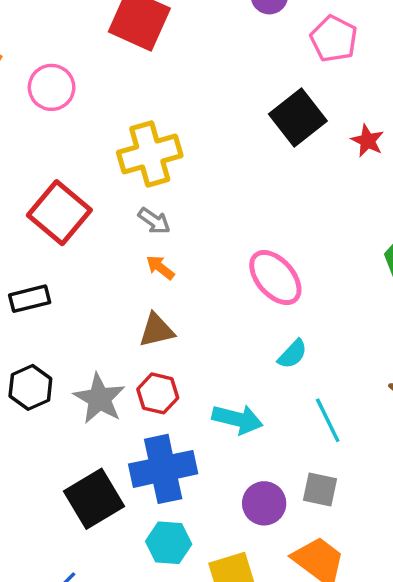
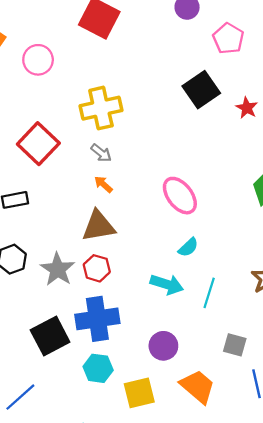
brown triangle: (156, 330) -> (98, 226), size x1.4
cyan arrow: (237, 419) -> (167, 284), moved
cyan line: (328, 420) -> (209, 293), turned 40
gray square: (320, 489) -> (235, 345), moved

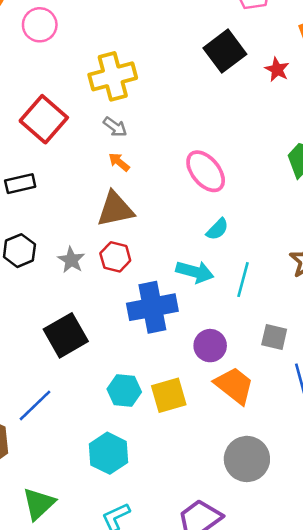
gray star: (58, 269) -> (71, 260), size x0.7
blue cross: (97, 319) -> (152, 307), moved
purple circle: (163, 346) -> (210, 346), moved
cyan hexagon: (98, 368) -> (124, 390), moved

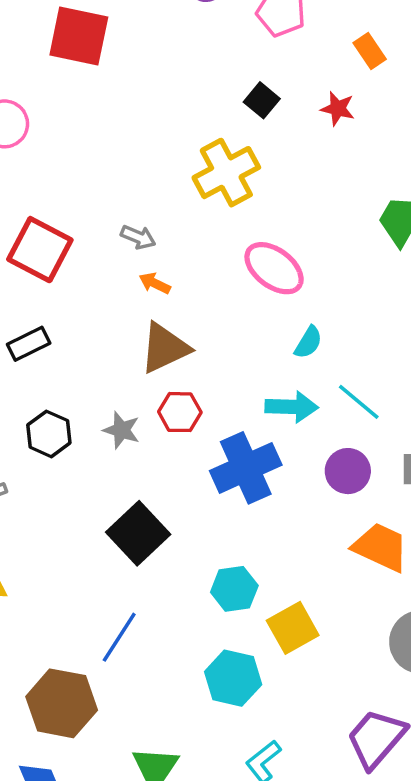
black square: (225, 51) -> (262, 100), size x0.6
yellow cross: (113, 76) -> (226, 173), moved
cyan line: (243, 280) -> (359, 402), turned -52
purple circle: (210, 346) -> (348, 471), moved
yellow square: (169, 395) -> (293, 628), moved

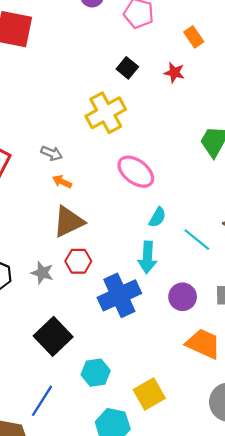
cyan line: (359, 402) -> (197, 240), moved
cyan arrow: (292, 407) -> (147, 257), turned 92
cyan hexagon: (234, 589) -> (96, 373), moved

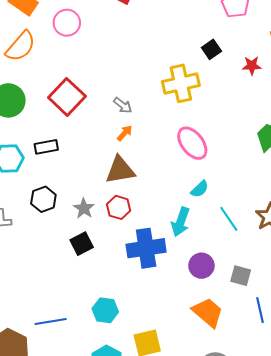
red star: (174, 73) -> (252, 66), turned -30
orange arrow: (62, 182) -> (125, 133), turned 90
black square: (53, 336) -> (82, 244), moved, size x0.7
blue line: (42, 401) -> (51, 321), turned 32

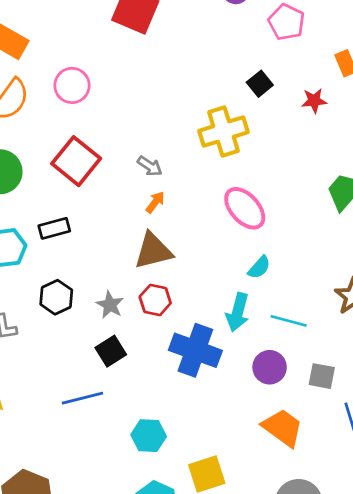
pink circle: (67, 23) -> (72, 85), moved
cyan line: (229, 219) -> (289, 321), moved, turned -36
blue cross: (146, 248) -> (195, 350), turned 33
blue line: (51, 321) -> (82, 398), moved

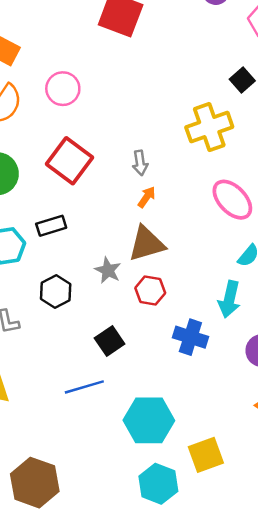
gray arrow: (150, 166) -> (140, 163), turned 50
gray star: (110, 305) -> (108, 270), moved
blue cross: (195, 350) -> (190, 337), size x0.7
cyan hexagon: (149, 436) -> (149, 420), size x1.5

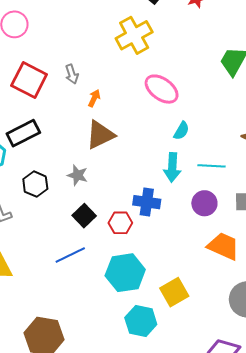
gray arrow: (140, 163) -> (72, 74), moved
black rectangle: (51, 226) -> (23, 133), size x1.4
gray star: (108, 270) -> (77, 175), moved
red hexagon: (150, 291) -> (120, 223), moved

